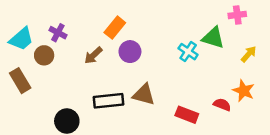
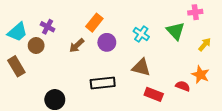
green triangle: (213, 38) -> (175, 31), turned 30
cyan cross: (188, 52) -> (141, 34), moved
brown triangle: (144, 94) -> (141, 67), moved
black rectangle: (108, 101) -> (103, 83), moved

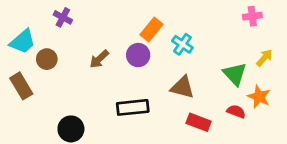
orange rectangle: (94, 23) -> (152, 30), moved
purple cross: (48, 27) -> (63, 17), moved
green triangle: (175, 31) -> (235, 74), moved

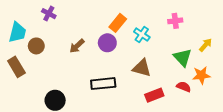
pink cross: (252, 16) -> (175, 21), moved
cyan trapezoid: (23, 42) -> (17, 32), turned -35
orange star: (259, 97) -> (201, 75), turned -30
red rectangle: (199, 122) -> (154, 95), turned -42

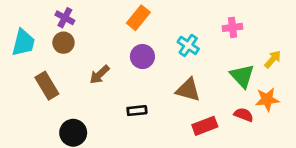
orange rectangle: (118, 23) -> (138, 18), moved
brown circle: (36, 46) -> (63, 43), moved
brown arrow: (77, 46) -> (100, 75), moved
brown rectangle: (16, 67) -> (47, 86), moved
black rectangle: (103, 84) -> (137, 111), size x0.6

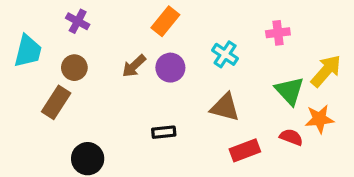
brown circle: (63, 43) -> (74, 68), moved
yellow arrow: (273, 59) -> (326, 71), size x1.5
brown arrow: (100, 75) -> (134, 66), moved
brown rectangle: (47, 86) -> (56, 102), turned 64

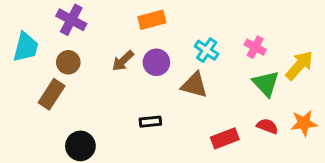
purple cross: (78, 21) -> (71, 20), size x1.4
orange rectangle: (165, 21) -> (152, 20), turned 36
pink cross: (278, 33) -> (255, 47), moved, turned 35
brown triangle: (225, 107) -> (194, 85), moved
orange star: (319, 119) -> (304, 123), moved

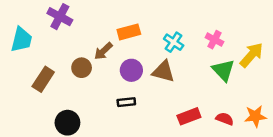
orange rectangle: (152, 20) -> (129, 32), moved
brown circle: (68, 62) -> (82, 68), moved
purple circle: (156, 62) -> (131, 70), moved
orange star: (304, 123) -> (255, 116), moved
red semicircle: (267, 126) -> (225, 119), moved

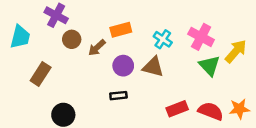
pink cross: (214, 40) -> (201, 37), size x1.5
brown circle: (82, 68) -> (72, 39), moved
red semicircle: (225, 119) -> (211, 111), size x1.5

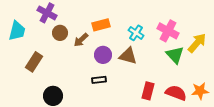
red rectangle: (177, 109) -> (148, 91), turned -54

